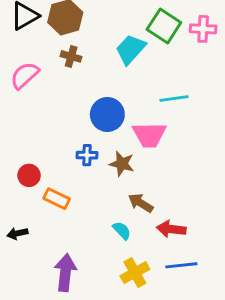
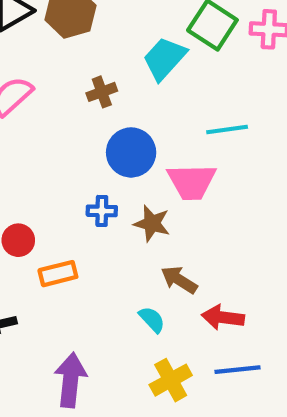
brown cross: (71, 56) -> (102, 92), moved, turned -36
orange rectangle: (57, 199) -> (58, 274), turned -40

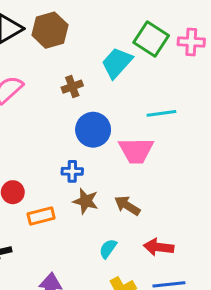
brown star: (152, 223) -> (86, 201), moved
brown arrow: (179, 280) -> (127, 206), moved
cyan semicircle: (152, 320) -> (108, 249), turned -102

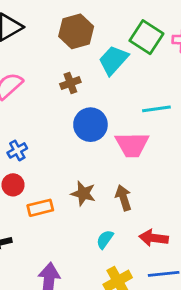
brown hexagon: (50, 30) -> (76, 31), moved
blue cross: (72, 171) -> (17, 150), moved, turned -30
brown arrow: (127, 206) -> (123, 198), turned 40

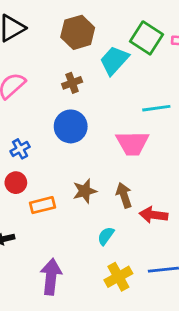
blue circle: (90, 125) -> (71, 126), moved
brown star: (83, 193) -> (85, 191), turned -30
red arrow: (154, 238) -> (154, 215), moved

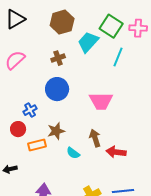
cyan line: (156, 108) -> (118, 57), moved, turned -60
blue cross: (20, 149) -> (30, 110), moved
brown star: (85, 191) -> (56, 131), moved
cyan semicircle: (106, 236) -> (73, 153), moved, turned -88

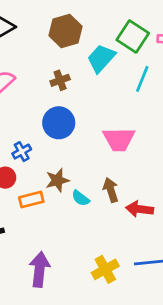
cyan semicircle: (73, 153) -> (81, 198), moved

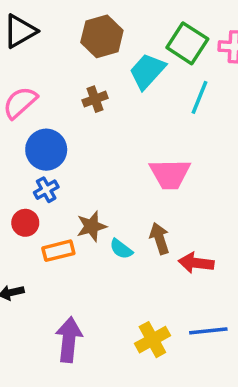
blue circle: (59, 123) -> (46, 150), moved

